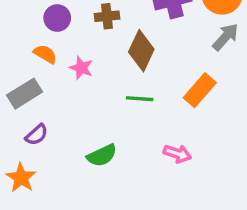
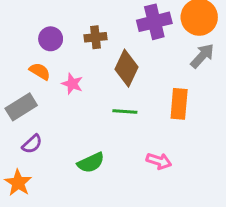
orange rectangle: (200, 90) -> (179, 104), turned -36

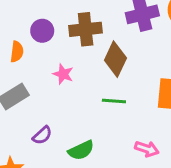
brown cross: (95, 37) -> (86, 29), size x1.5
orange semicircle: (40, 71) -> (17, 52), moved, turned 66
purple semicircle: (32, 144) -> (42, 135), moved

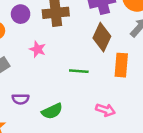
brown diamond: (115, 59) -> (102, 37), moved
purple semicircle: (42, 135) -> (21, 99), turned 42

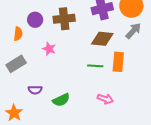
brown diamond: (102, 37) -> (102, 39), turned 70
green line: (79, 71) -> (95, 66), moved

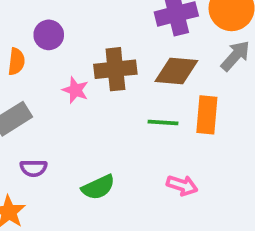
brown cross: (64, 19) -> (115, 69), moved
purple semicircle: (35, 90) -> (34, 168), moved

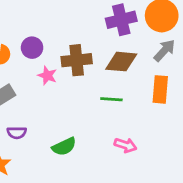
purple circle: (49, 35) -> (32, 48), moved
orange rectangle: (207, 115) -> (160, 89), moved

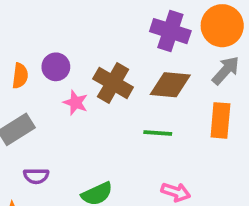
purple cross: (121, 20) -> (170, 31), turned 32
brown cross: (77, 60) -> (113, 83), turned 36

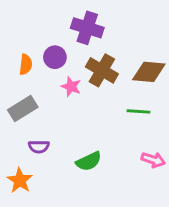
purple cross: (170, 31) -> (87, 28), moved

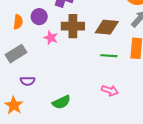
brown cross: (102, 70) -> (73, 26), turned -30
green line: (139, 111) -> (109, 56), moved
green semicircle: (89, 161) -> (61, 102), moved

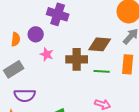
brown cross: (73, 26) -> (77, 59), moved
purple semicircle: (28, 81) -> (25, 95), size x1.5

